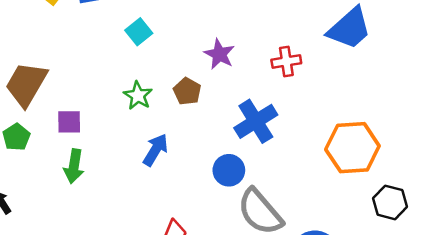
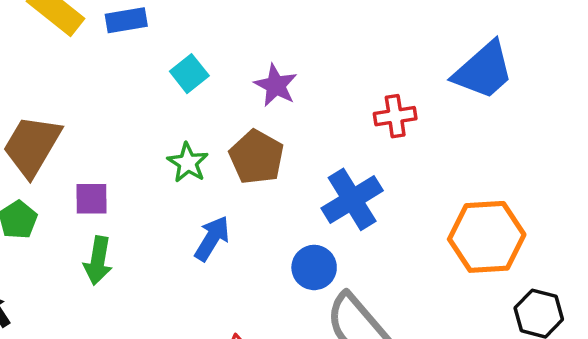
purple star: (219, 54) -> (276, 85), moved
brown pentagon: (187, 91) -> (257, 157), size x1.4

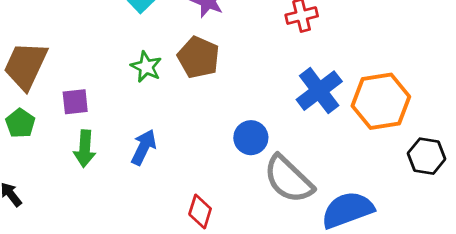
blue cross: (352, 199) -> (319, 91), moved
blue arrow: (212, 238) -> (144, 147), moved

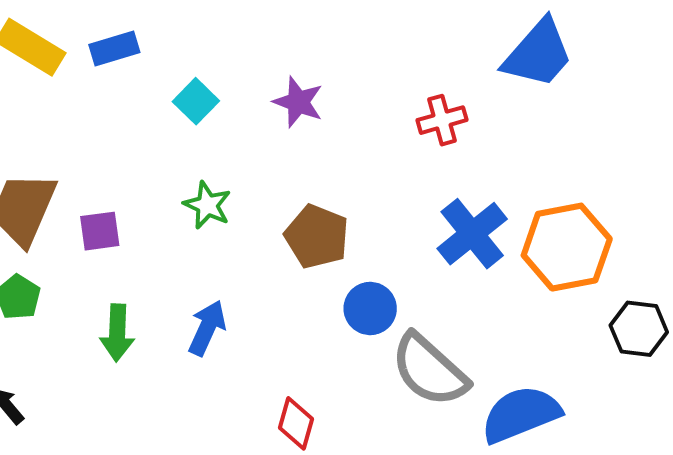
brown pentagon: (198, 57) -> (317, 237), moved
purple square: (75, 102) -> (100, 231), moved

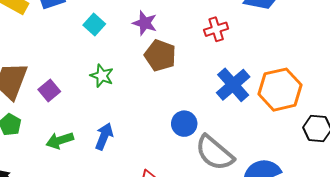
purple square: (100, 231) -> (49, 91), turned -30
brown pentagon: (317, 237) -> (160, 55), moved
green arrow: (117, 333) -> (60, 140), turned 72

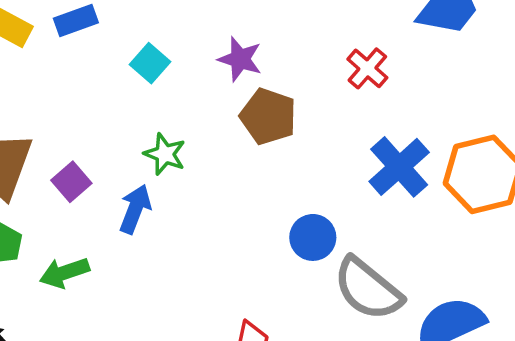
red cross: (216, 29) -> (367, 68), turned -30
blue arrow: (104, 136) -> (135, 209), moved
green arrow: (60, 140) -> (65, 273), moved

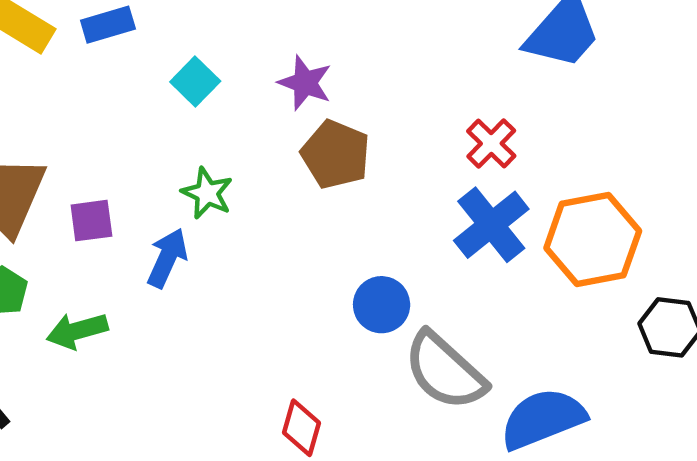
red cross: (367, 68) -> (491, 144), moved
purple square: (71, 182) -> (91, 221), turned 30

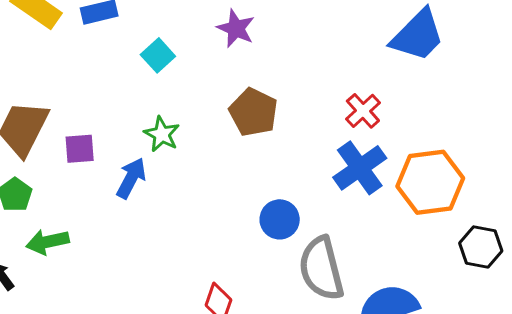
purple star: (305, 83) -> (236, 28), moved
green arrow: (77, 331) -> (48, 242), moved
gray semicircle: (445, 371) -> (321, 268), turned 30

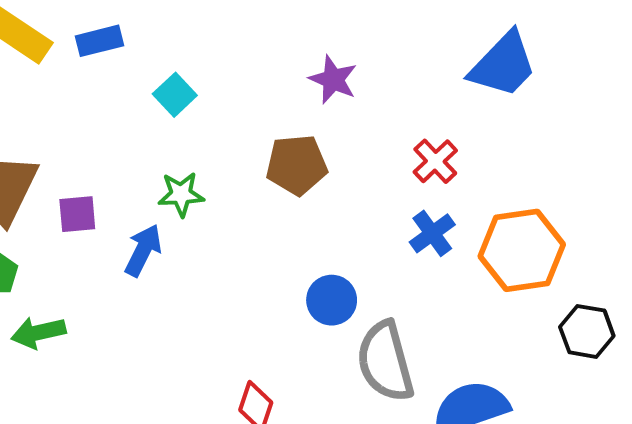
purple star: (236, 28) -> (333, 80), moved
brown pentagon: (253, 112) -> (297, 165), turned -30
green star: (162, 134) -> (181, 194), turned -30
blue cross: (360, 168) -> (432, 233), size x0.7

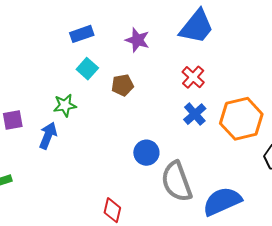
blue rectangle: (100, 41) -> (82, 34), moved
blue trapezoid: (503, 65) -> (197, 27), moved
cyan square: (175, 95) -> (87, 69), moved
brown pentagon: (297, 165) -> (123, 85), size x0.7

